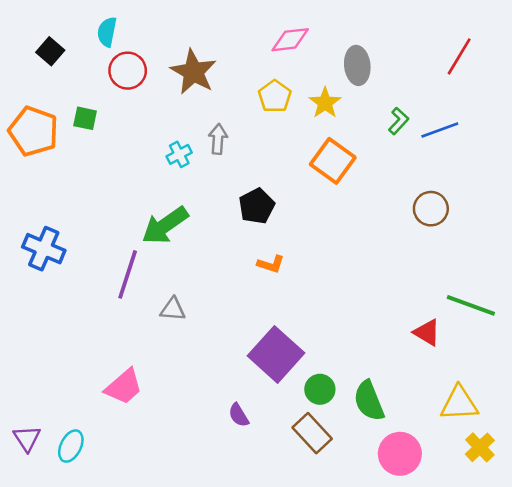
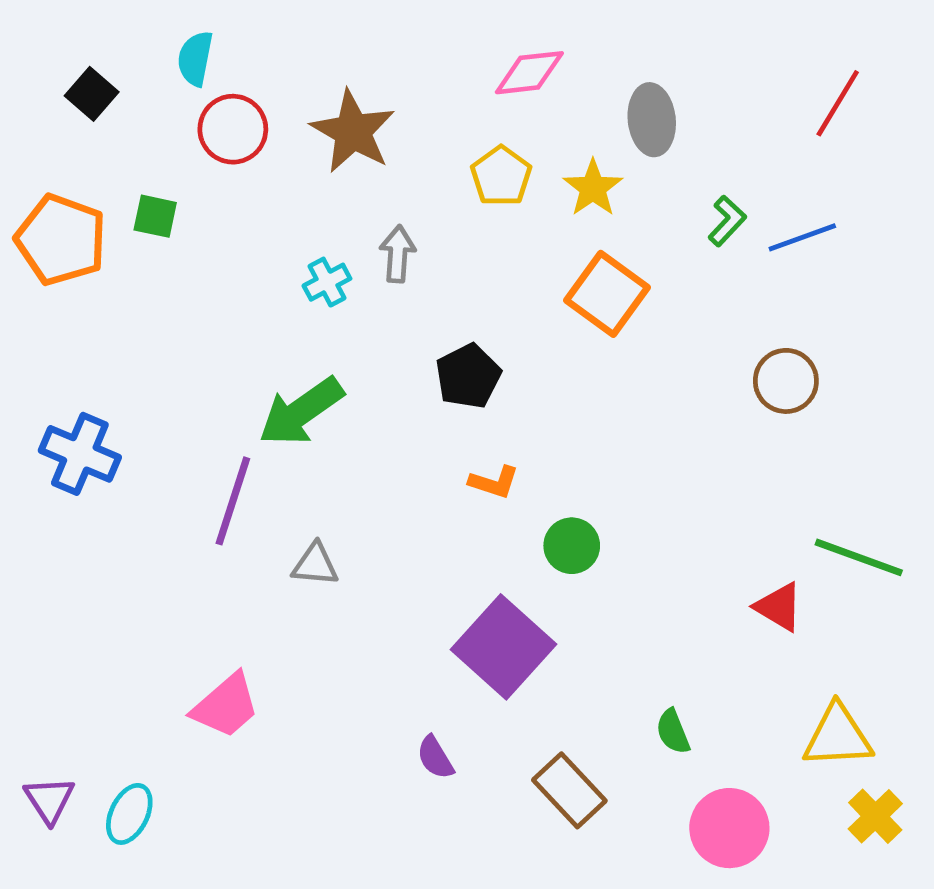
green circle: (320, 389) -> (572, 546), moved
green semicircle: (369, 401) -> (673, 732), size x0.6

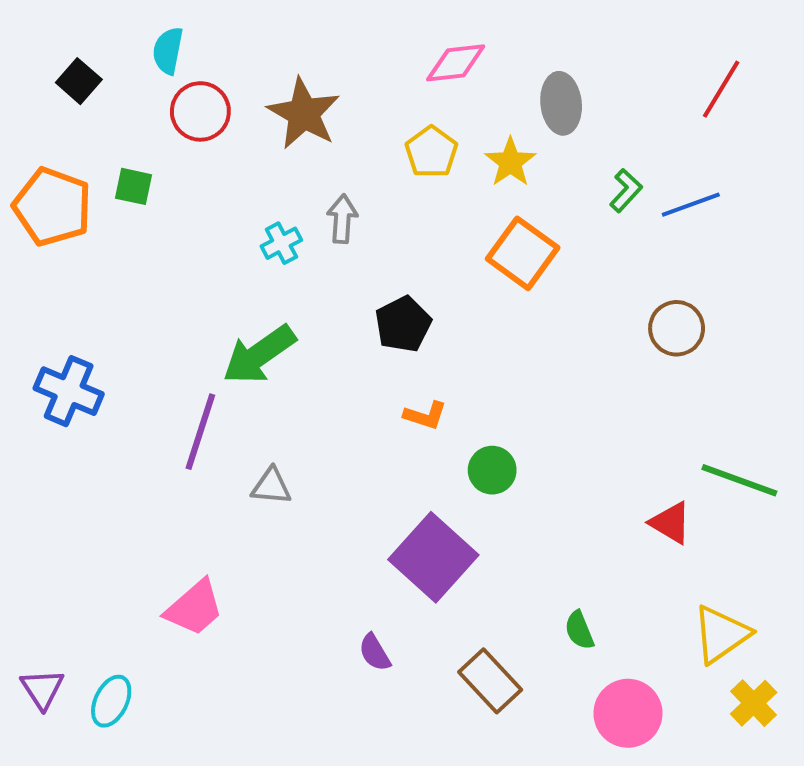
yellow triangle: (838, 736) -> (721, 634), turned -32

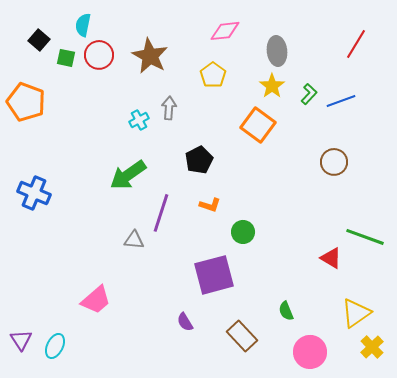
yellow star: (510, 162) -> (272, 86), moved
green square: (134, 186) -> (66, 58), moved
purple line: (200, 432) -> (161, 213), moved
purple square: (433, 557) -> (214, 275), turned 33

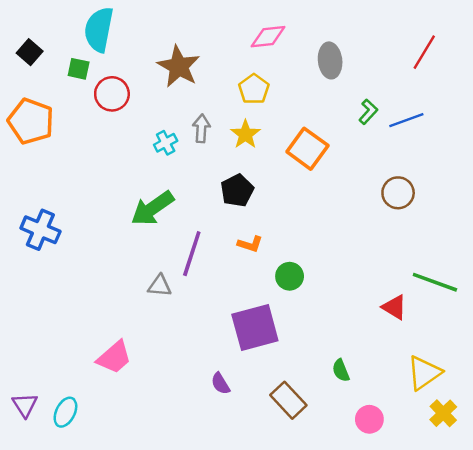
cyan semicircle: (83, 25) -> (99, 30), size x1.6
black square: (39, 40) -> (30, 52), moved
red circle: (99, 55) -> (112, 94), moved
yellow star: (272, 86) -> (245, 134), moved
pink circle: (310, 352) -> (369, 419), size x0.7

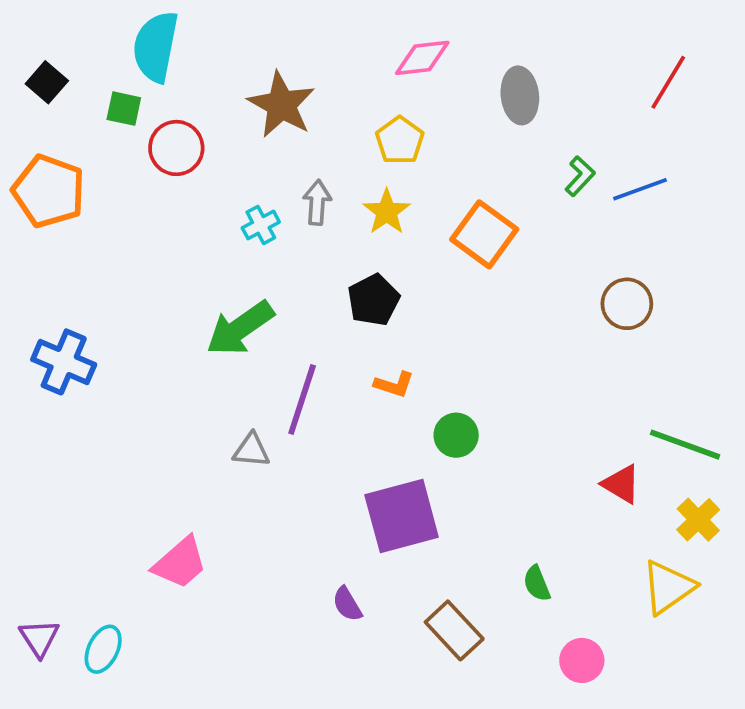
yellow cross: (443, 413) -> (698, 520), moved

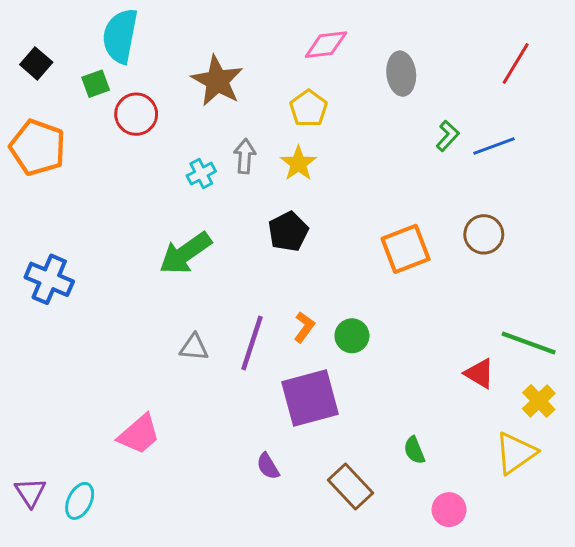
green square: (124, 109) -> (96, 84), turned -32
orange square: (484, 234) -> (406, 249), moved, turned 33
orange L-shape: (394, 385) -> (304, 327), moved, turned -72
purple line: (302, 400) -> (252, 343), moved

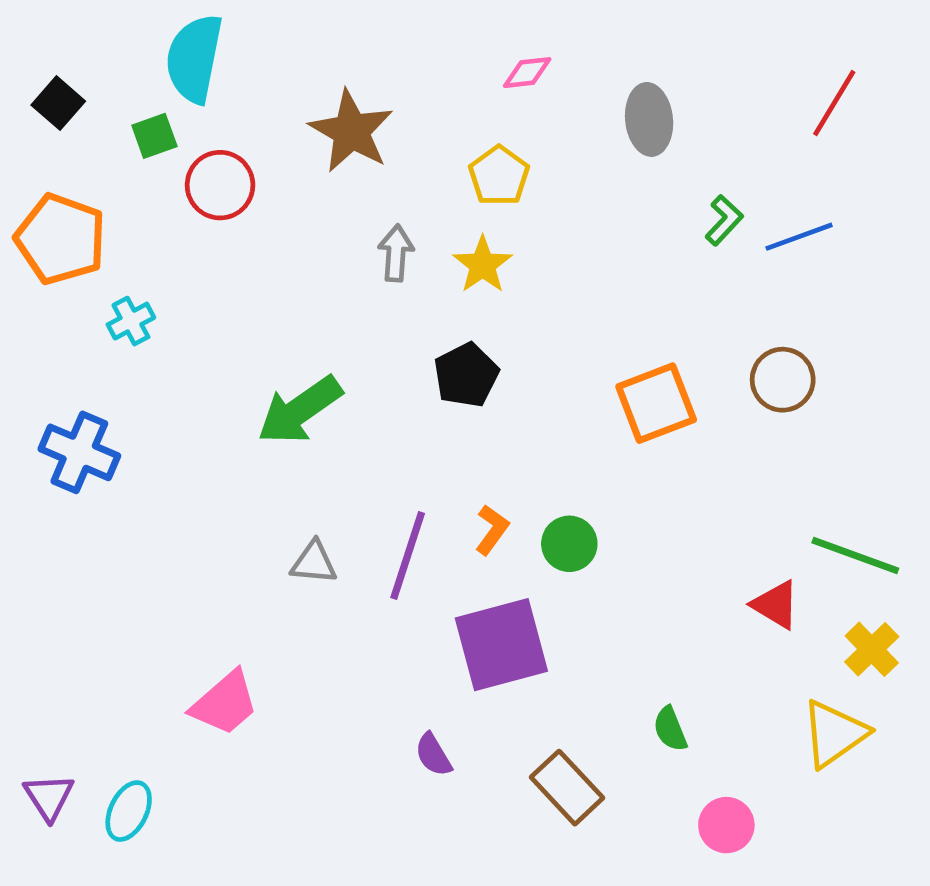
pink diamond: (326, 45) -> (527, 73), size x0.7
cyan cross: (201, 174) -> (131, 321), moved

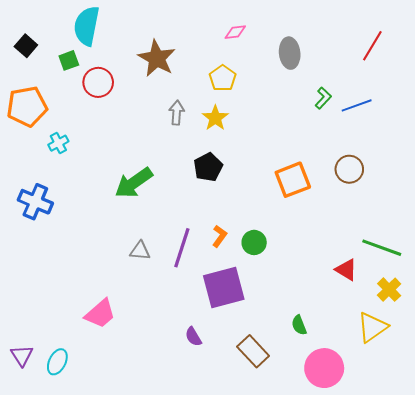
orange pentagon: (61, 239) -> (27, 106), turned -30
pink circle: (726, 825) -> (324, 368), size x1.6

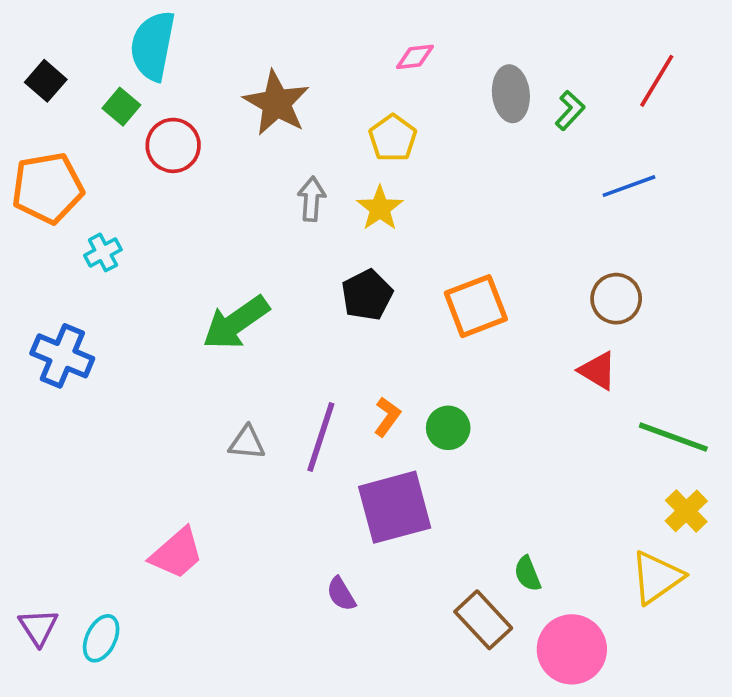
green square: (69, 60) -> (121, 107), turned -30
green L-shape: (323, 98) -> (570, 110), moved
orange square: (293, 180) -> (476, 306), moved
red triangle: (346, 270) -> (598, 371), moved
brown rectangle: (253, 351) -> (483, 620), moved

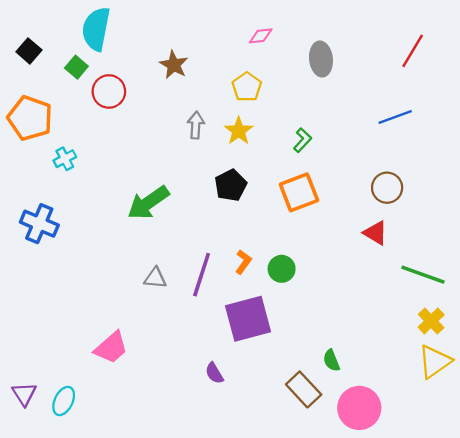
brown star: (276, 103) -> (174, 65), size x0.7
green L-shape: (570, 110) -> (302, 140), moved
orange pentagon: (48, 188) -> (30, 118), turned 30
yellow triangle: (657, 577) -> (435, 362), moved

